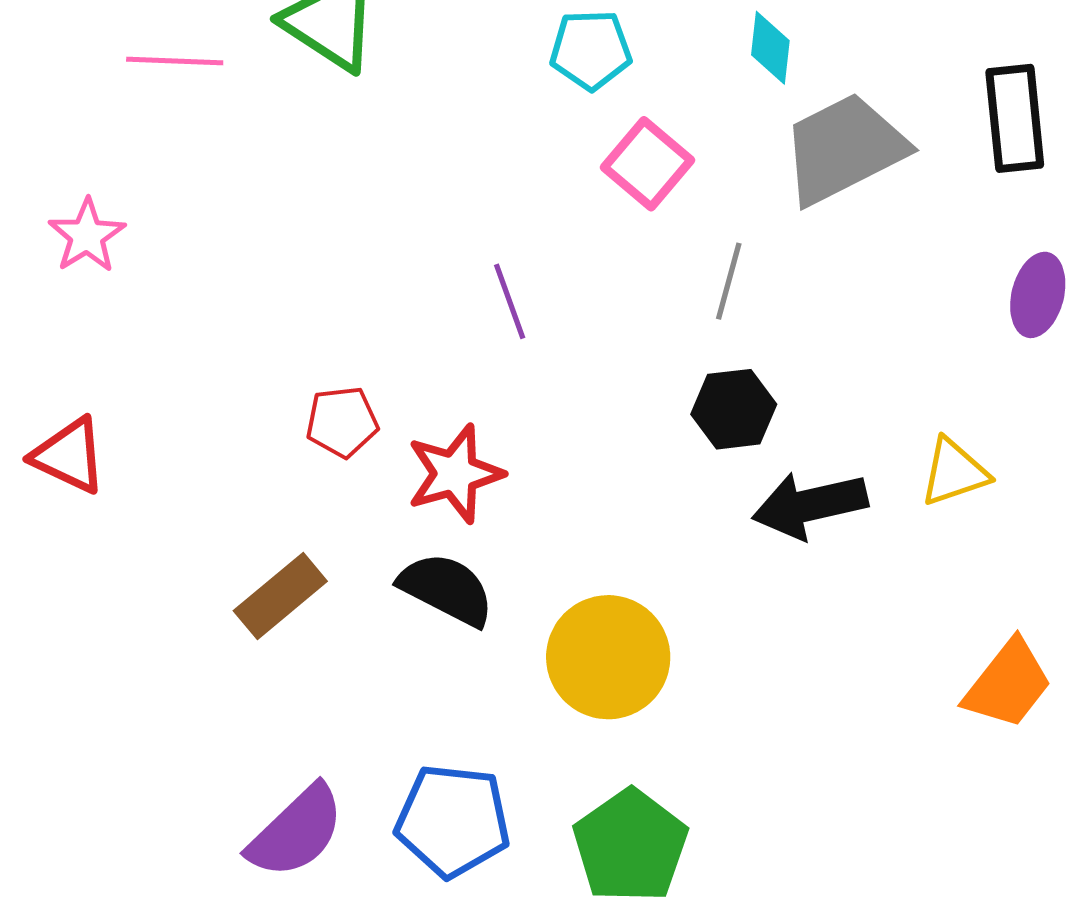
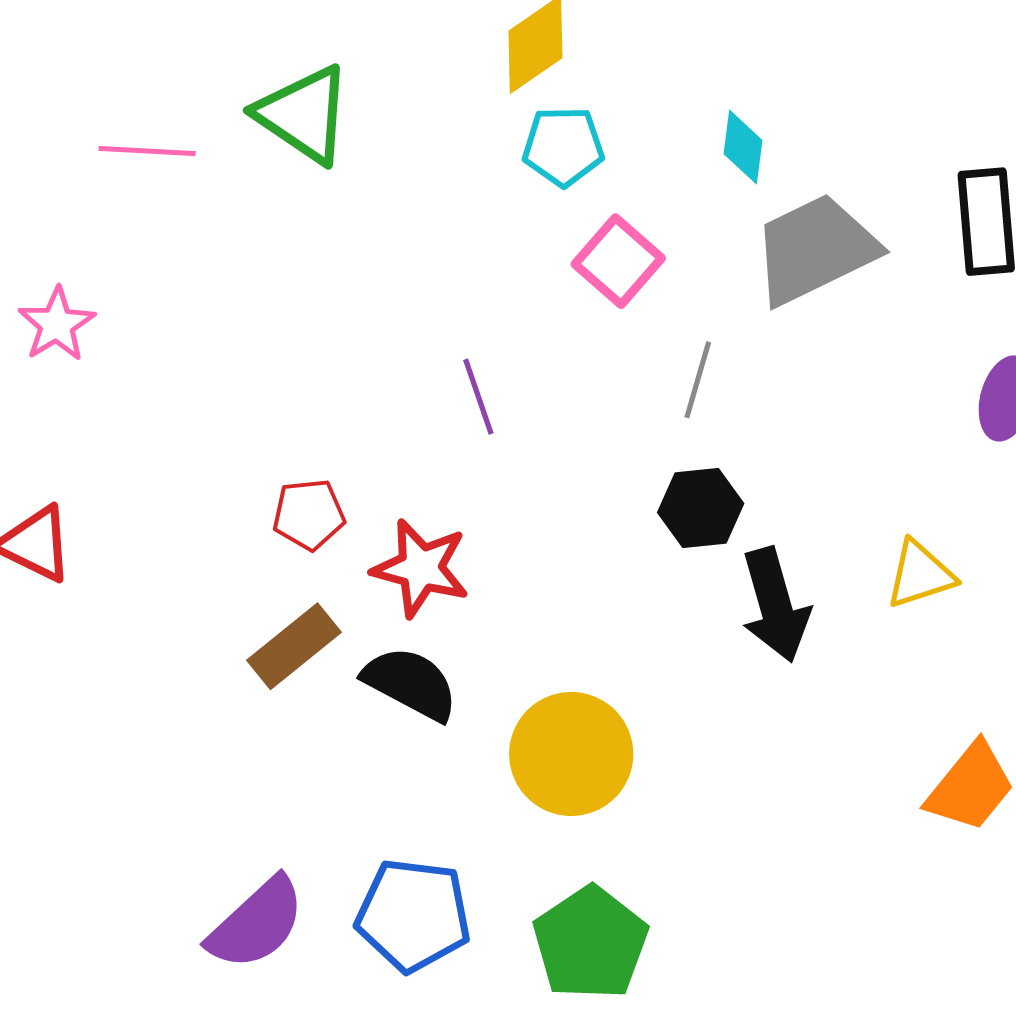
red star: (455, 474) -> (421, 568), turned 30
black arrow: (810, 505) -> (775, 605), turned -94
brown rectangle: (280, 596) -> (294, 646), moved

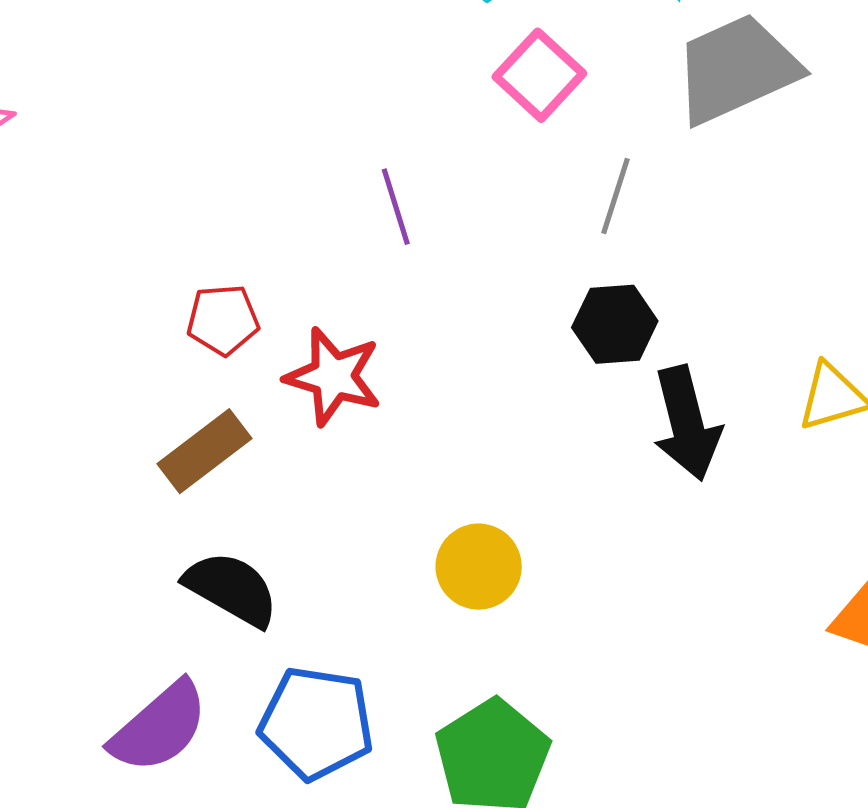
black semicircle: (411, 683) -> (231, 589), moved
yellow circle: (571, 754) -> (479, 567), size x0.7

